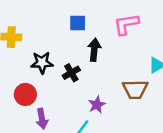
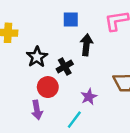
black star: (42, 63) -> (37, 57), turned -30
red circle: (25, 94) -> (48, 87), moved

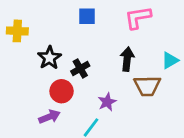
black arrow: (86, 45) -> (127, 59), moved
purple arrow: (37, 110) -> (49, 117), turned -102

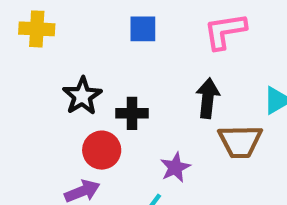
yellow cross: (17, 31) -> (37, 29), moved
black cross: (80, 68) -> (132, 113), turned 30

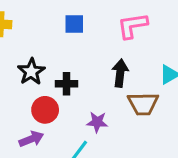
purple star: (175, 167) -> (97, 122), turned 30

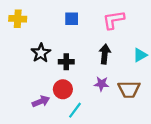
brown trapezoid: (143, 104) -> (129, 89), moved
red circle: (45, 110) -> (63, 89), moved
purple star: (97, 122) -> (101, 84), moved

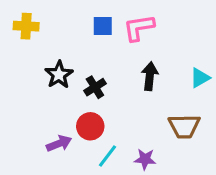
pink L-shape: (114, 20) -> (139, 28), moved
black cross: (66, 62) -> (95, 87), turned -32
purple star: (101, 84) -> (145, 159), moved

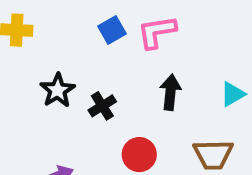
blue square: (103, 26) -> (112, 30), turned -30
red circle: (90, 126) -> (139, 155), moved

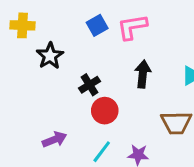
black star: (58, 90) -> (50, 56), moved
red circle: (139, 155) -> (105, 111), moved

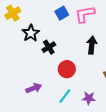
yellow cross: (23, 25) -> (13, 13), turned -35
black cross: (90, 85) -> (49, 47), moved

